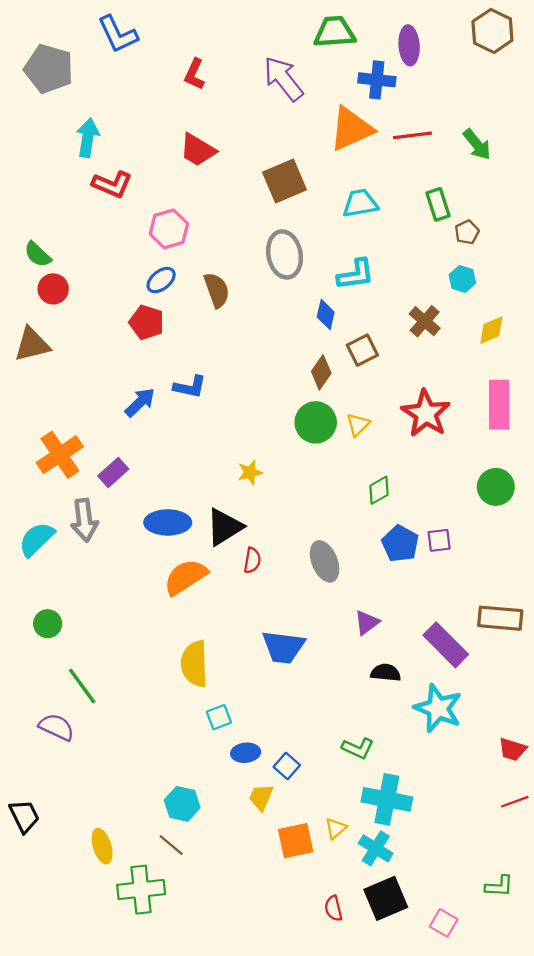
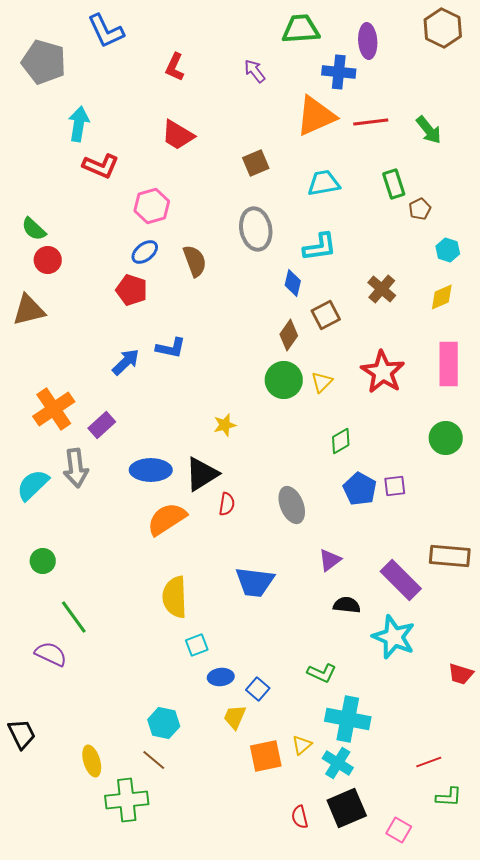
purple arrow: (283, 79) -> (255, 71), size x0.6
brown square: (285, 181) -> (256, 163), size x0.7
cyan hexagon: (462, 279) -> (448, 250), moved
red line: (515, 802) -> (429, 762), moved

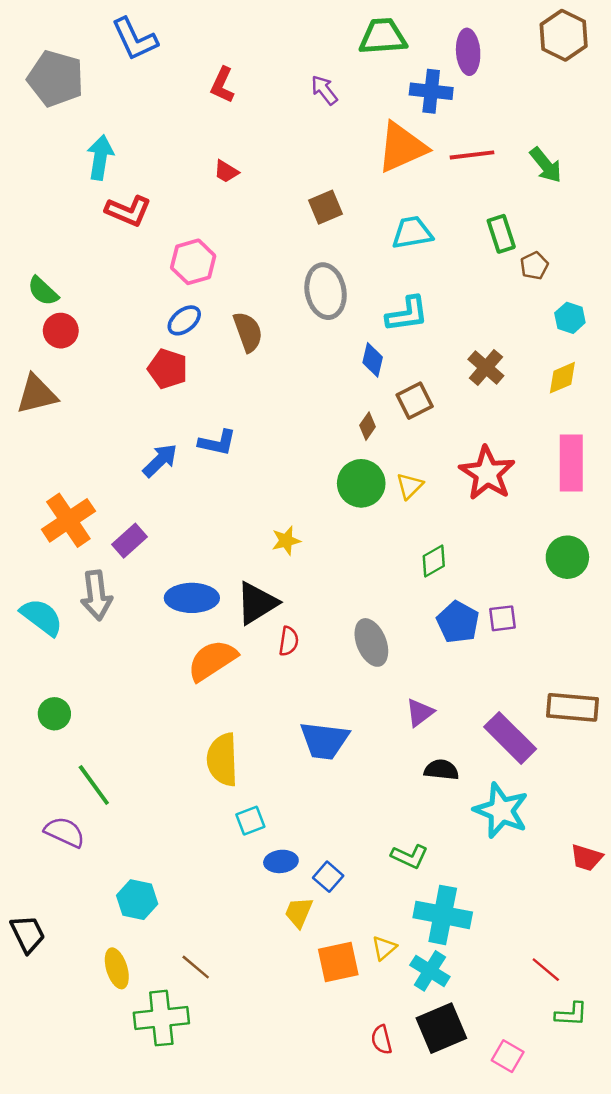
red trapezoid: (178, 135) -> (226, 171), size x0.6
brown diamond: (289, 335) -> (368, 426), size x0.7
cyan semicircle: (33, 485) -> (42, 617), turned 81
cyan hexagon: (164, 723) -> (137, 900), moved
red line: (429, 762) -> (546, 970), turned 60

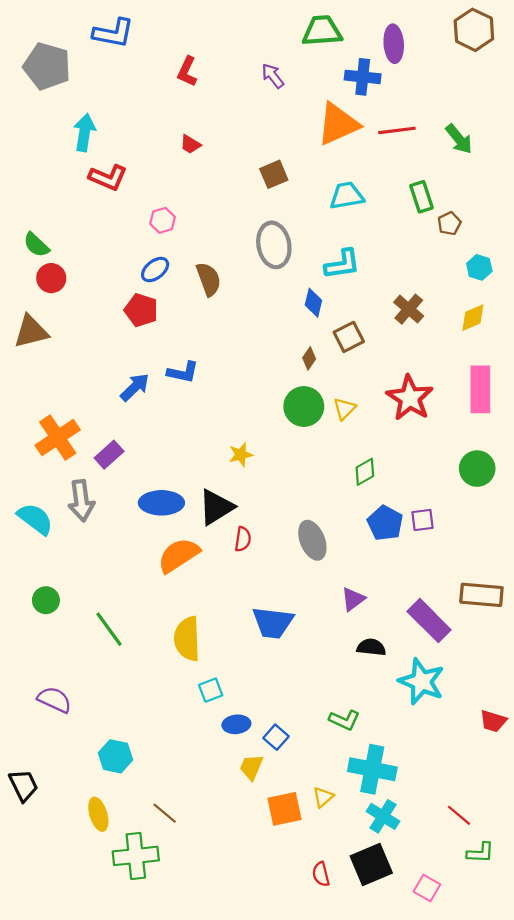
blue L-shape: (135, 39) -> (113, 33), turned -54
pink hexagon: (193, 262) -> (163, 220), size x0.7
green line: (94, 785) -> (109, 629), moved
cyan cross: (430, 971) -> (383, 816), moved

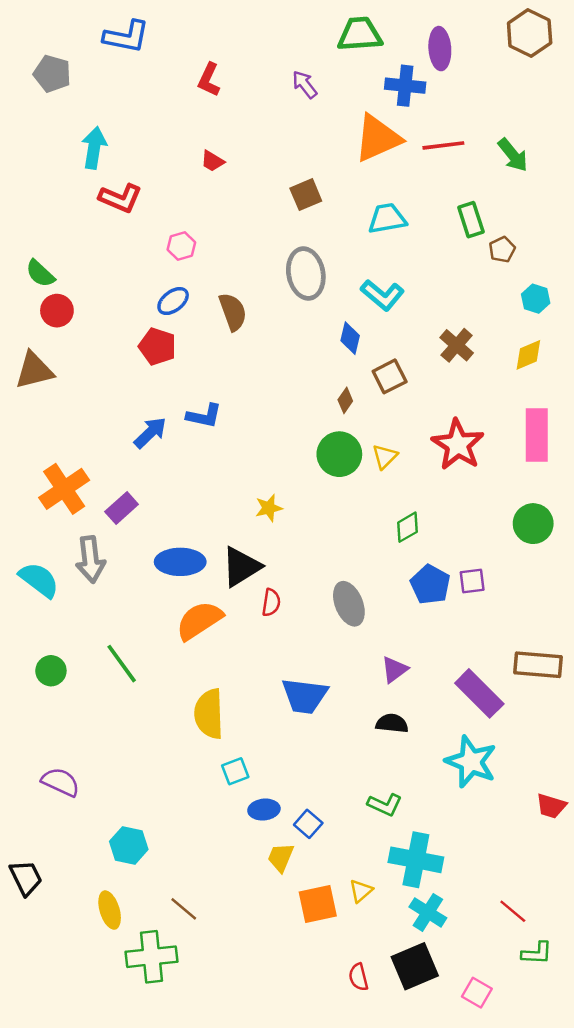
gray pentagon: (47, 66) -> (52, 74), size x0.7
cyan L-shape: (342, 264) -> (382, 295), turned 48
green line: (109, 629) -> (122, 664), moved
black semicircle: (371, 647) -> (392, 723), moved

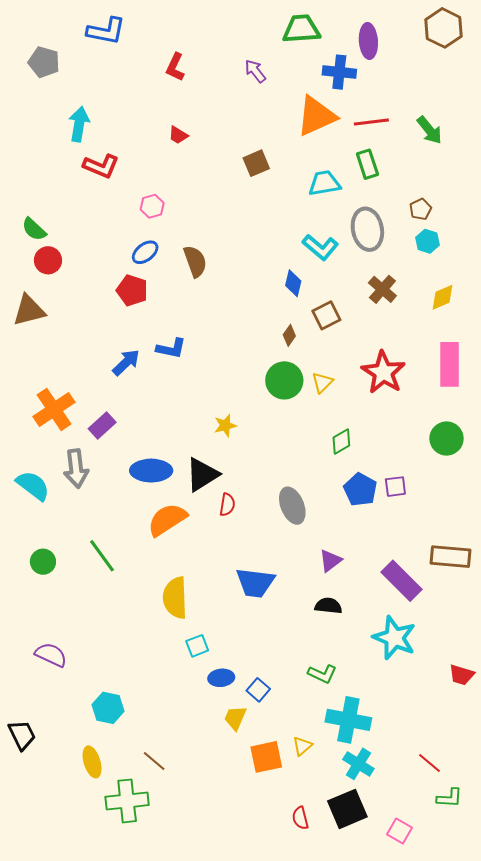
green rectangle: (471, 220) -> (367, 164), moved
gray ellipse: (306, 274) -> (367, 229), moved
cyan hexagon: (536, 299) -> (427, 241), moved

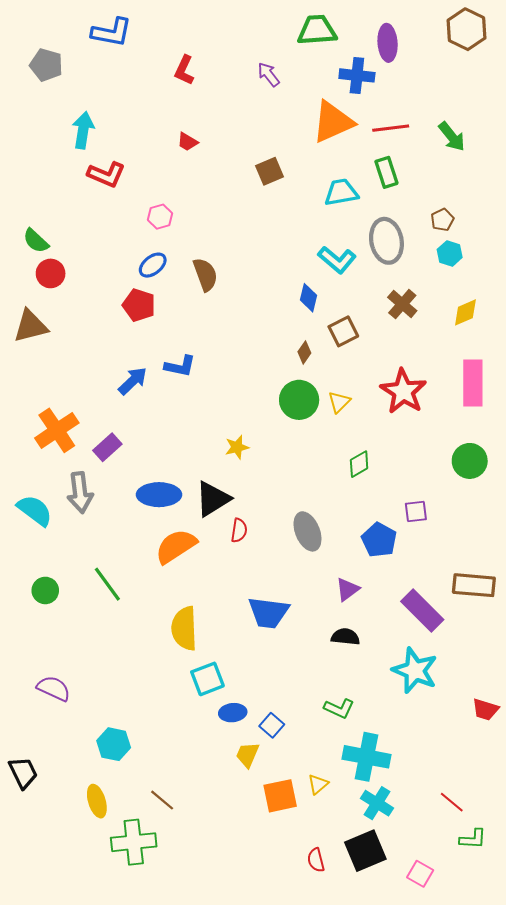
blue pentagon: (360, 490) -> (379, 540), moved
cyan square: (197, 646) -> (207, 679), size x1.4

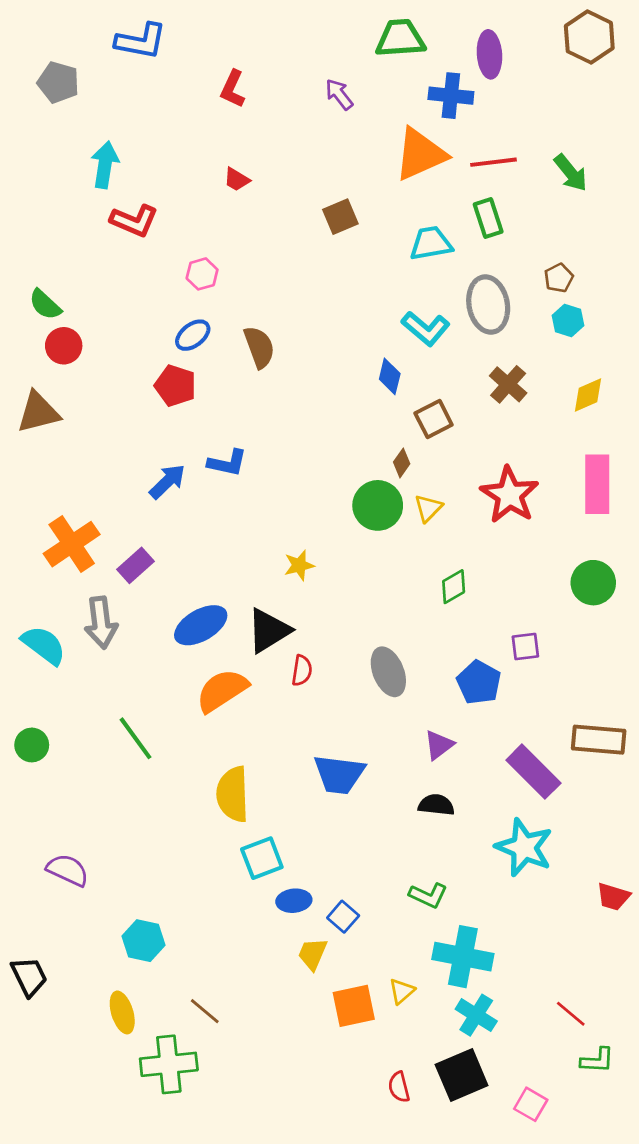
brown diamond: (304, 352) -> (402, 463), moved
blue ellipse: (159, 495) -> (201, 625), turned -30
green circle: (45, 590) -> (32, 745), moved

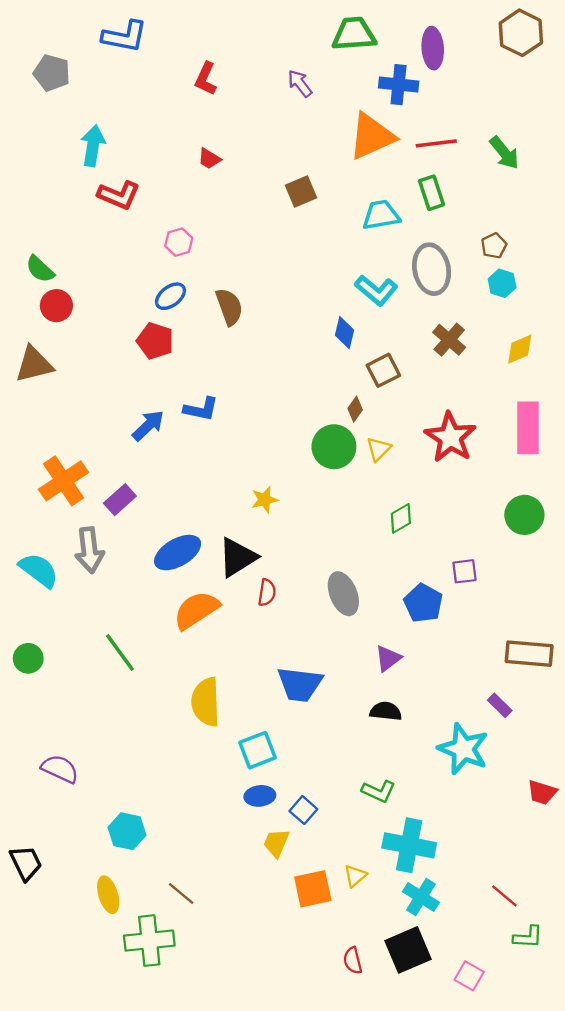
purple rectangle: (533, 772) -> (500, 705), moved, size x0.5
cyan square: (262, 858) -> (258, 750), moved

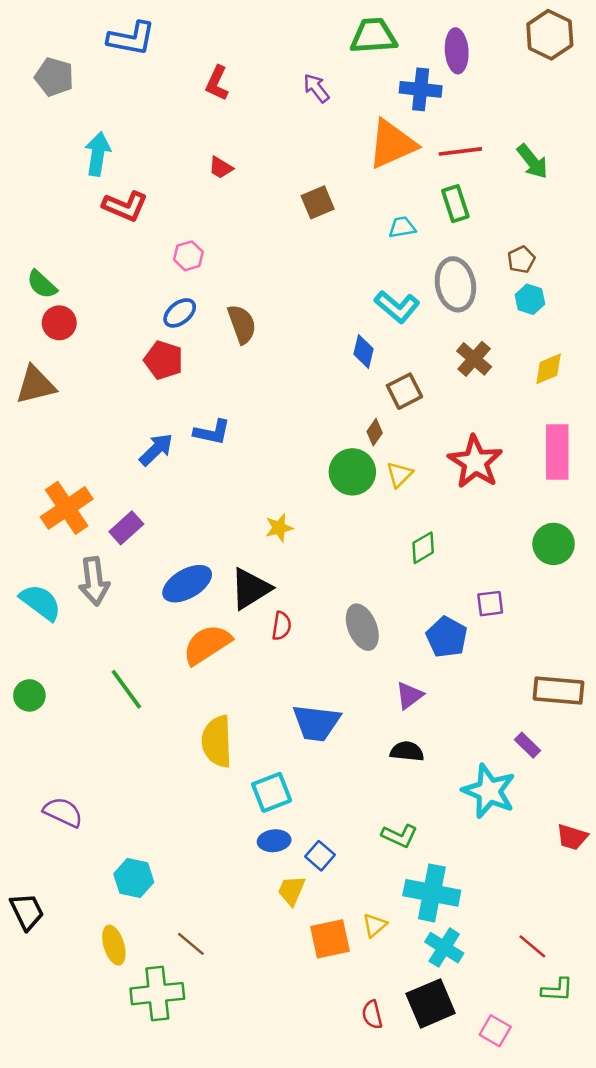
cyan trapezoid: (381, 215) -> (402, 227), size x0.7

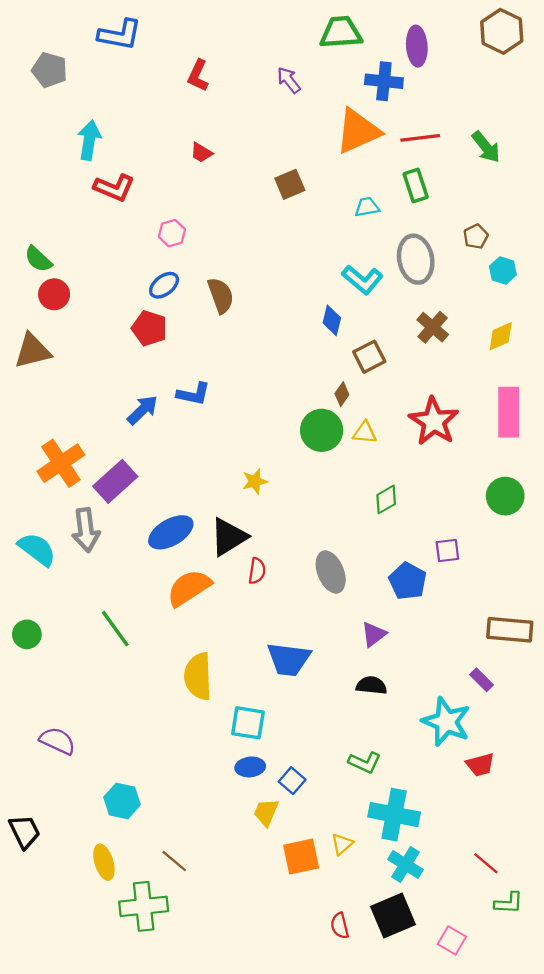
cyan hexagon: (530, 299) -> (503, 271), moved
yellow triangle: (400, 474) -> (365, 433), turned 50
purple rectangle: (126, 528) -> (115, 481), size x1.4
cyan square: (272, 792) -> (248, 723), turned 30
red trapezoid: (572, 837) -> (480, 765), moved, turned -32

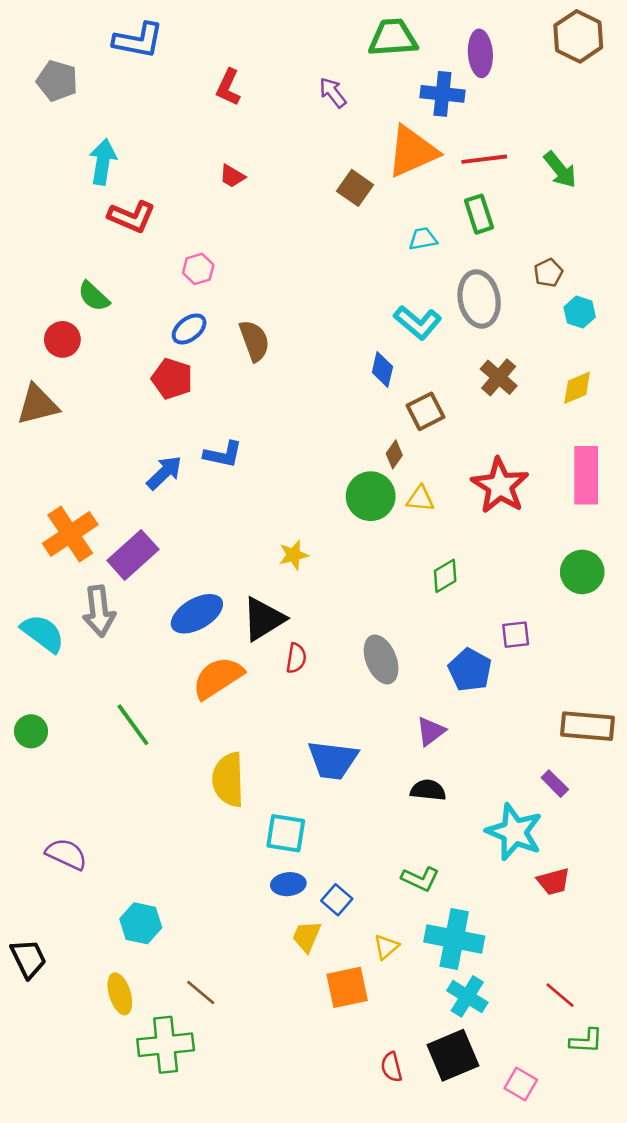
brown square: (290, 184) -> (355, 188), moved, turned -32
green semicircle: (38, 259) -> (94, 296), moved
yellow triangle: (342, 844) -> (386, 947), moved

